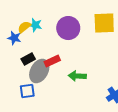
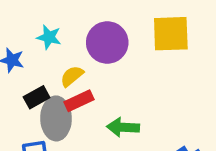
yellow semicircle: (24, 27) -> (72, 76), moved
gray ellipse: (39, 71) -> (56, 118), turned -30

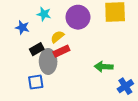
green arrow: (123, 127) -> (104, 67), moved

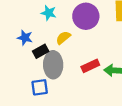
blue star: (22, 27) -> (25, 38), moved
red rectangle: (61, 51) -> (90, 66), moved

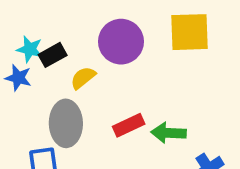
cyan star: (49, 13) -> (30, 49), moved
black rectangle: (41, 51) -> (53, 55), moved

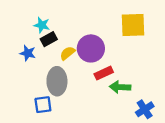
purple circle: (121, 42) -> (91, 48), moved
cyan star: (30, 49) -> (42, 25), moved
red rectangle: (129, 125) -> (104, 73), moved

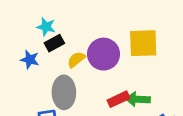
yellow square: (133, 25) -> (143, 43), moved
red rectangle: (104, 73) -> (119, 99), moved

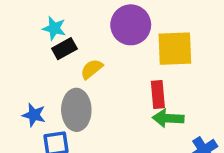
purple circle: (104, 54) -> (131, 25), moved
blue star: (30, 60) -> (34, 115), moved
red rectangle: (119, 99) -> (158, 95), moved, turned -70

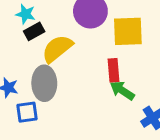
yellow semicircle: (92, 69) -> (57, 49), size x1.6
green arrow: (168, 118) -> (122, 90), turned 30

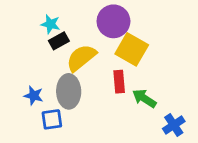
yellow square: (128, 31) -> (132, 49), moved, turned 32
red rectangle: (113, 70) -> (119, 82), moved

